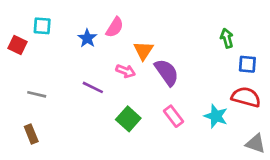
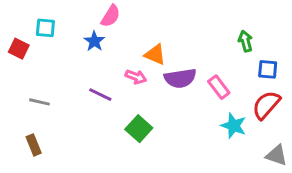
pink semicircle: (115, 27) -> (111, 16), moved
orange triangle: (143, 51) -> (155, 55), turned -40
purple semicircle: (167, 72) -> (180, 78), turned 116
red semicircle: (246, 97) -> (266, 105), turned -64
pink rectangle: (173, 116) -> (219, 87), moved

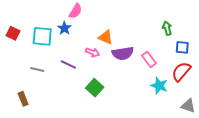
cyan square: (45, 28) -> (42, 36), moved, size x1.5
gray line: (40, 102) -> (37, 70), moved

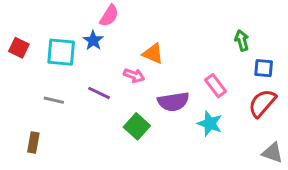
purple semicircle: (123, 53) -> (173, 102), moved
cyan star: (159, 86) -> (210, 124), moved
brown rectangle: (23, 99) -> (33, 142), turned 32

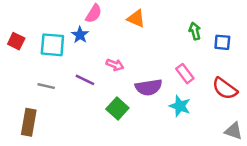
green arrow: (242, 40) -> (195, 31), moved
orange triangle: (153, 54) -> (136, 19), moved
blue square: (264, 68) -> (222, 42), moved
red semicircle: (262, 103) -> (225, 89), turned -95
brown rectangle: (33, 142) -> (29, 122), size x1.5

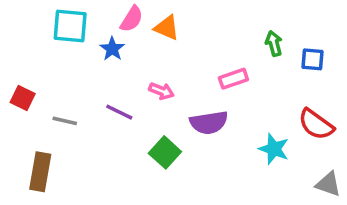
orange triangle: (136, 19) -> (167, 28), moved
red square: (16, 41) -> (23, 98), moved
cyan square: (52, 45) -> (70, 26), moved
pink rectangle: (185, 74) -> (233, 79), moved, turned -72
cyan star: (180, 106) -> (274, 149), moved

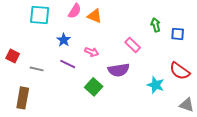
blue star: (112, 49) -> (64, 40), moved
pink rectangle: (233, 79) -> (133, 45), turned 63

